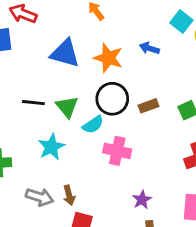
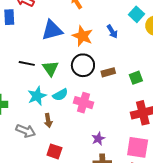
blue arrow: (149, 48) -> (112, 32), turned -144
blue triangle: (65, 53) -> (52, 30), turned -35
cyan semicircle: (93, 125) -> (60, 95), moved
brown arrow: (69, 195) -> (48, 120), moved

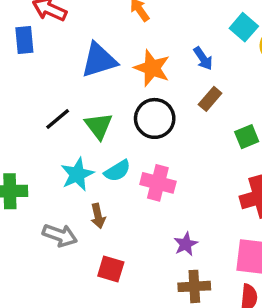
black line: (27, 63) -> (58, 119), turned -49
brown rectangle: (108, 72) -> (210, 99), moved, turned -32

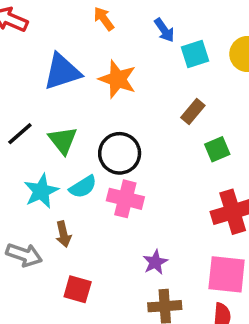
cyan square: (244, 27) -> (195, 54), moved, turned 32
blue arrow: (203, 58) -> (164, 30), moved
brown rectangle: (210, 99) -> (193, 112), moved
black circle: (155, 118) -> (120, 153), moved

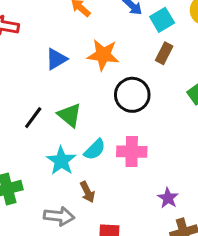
blue triangle: (62, 72) -> (56, 59), size x0.7
brown rectangle: (193, 112) -> (164, 53), moved
black circle: (120, 153) -> (132, 95), moved

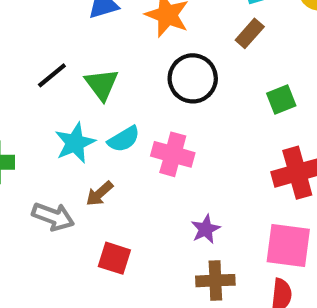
brown arrow: (87, 192) -> (100, 194), turned 60

